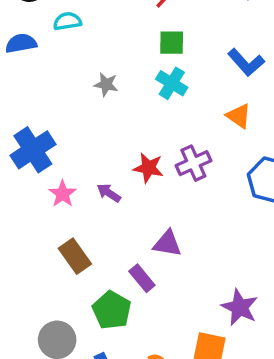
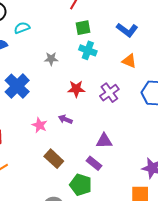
blue cross: (33, 150) -> (17, 86), moved
red star: (148, 168) -> (76, 89), moved

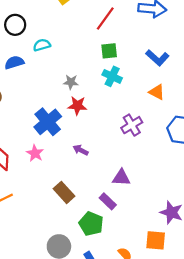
blue cross: (17, 86) -> (48, 122), moved
red star: (76, 89) -> (77, 106), moved
pink star: (40, 125) -> (35, 153), moved

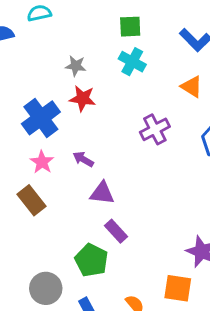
pink star: (35, 153) -> (42, 162), moved
purple triangle: (121, 178) -> (102, 193), moved
brown rectangle: (64, 192) -> (32, 200), moved

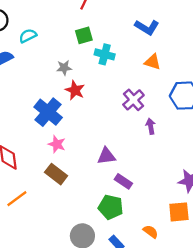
green square: (130, 27) -> (84, 35), moved
red star: (83, 98) -> (75, 90), turned 30
purple arrow: (83, 159) -> (151, 126), moved, turned 63

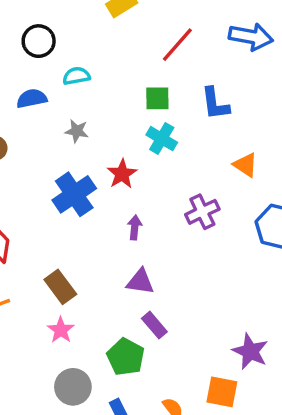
blue L-shape: (147, 27) -> (215, 104), moved, turned 35
cyan cross: (105, 54) -> (162, 139), moved
gray star: (64, 68) -> (77, 131), moved
purple arrow: (151, 126) -> (135, 227), moved
pink star: (57, 144) -> (61, 330), moved

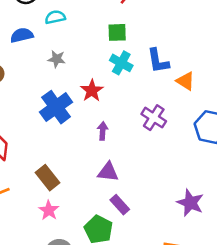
blue L-shape: (215, 104) -> (158, 61), moved
purple cross: (202, 212) -> (154, 118), turned -30
purple star: (250, 351) -> (190, 203), moved

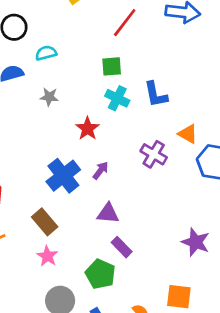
orange triangle: (185, 81) -> (188, 134), moved
blue cross: (56, 107) -> (63, 176), moved
purple arrow: (103, 131) -> (101, 170), turned 36

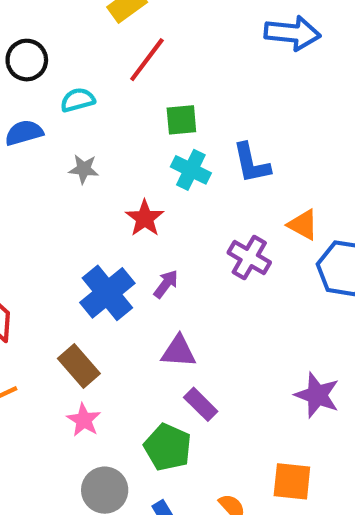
red line: (125, 23) -> (147, 60), moved

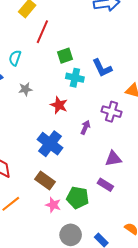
cyan semicircle: (78, 100) -> (15, 58), turned -42
purple arrow: (166, 284) -> (85, 127), moved
purple triangle: (179, 351) -> (113, 159), moved
green pentagon: (168, 447) -> (78, 198), moved

